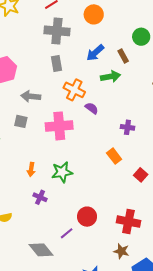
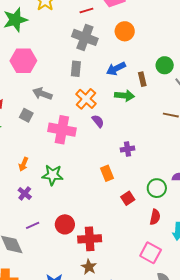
purple cross: (127, 127) -> (127, 149), turned -32
red cross: (128, 222) -> (90, 239), moved, turned -30
purple line: (67, 233) -> (33, 225), moved

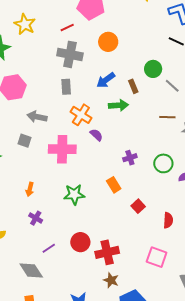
green star: (53, 175) -> (74, 194), moved
green circle: (157, 188) -> (163, 163), moved
pink square: (151, 253) -> (157, 257), moved

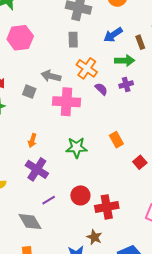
gray arrow: (37, 117) -> (51, 76), moved
purple cross: (130, 158) -> (126, 85), moved
purple cross: (36, 218) -> (37, 169), size x1.6
brown star: (111, 280) -> (94, 237), moved

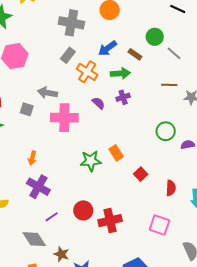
gray rectangle: (73, 40) -> (68, 55), turned 42
brown rectangle: (140, 42) -> (135, 54), turned -32
orange cross: (87, 68) -> (87, 72), moved
green star: (76, 148) -> (91, 161), moved
brown star: (94, 237) -> (61, 254), moved

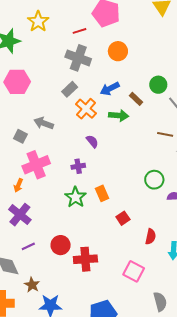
purple cross: (123, 97) -> (78, 166), moved
pink cross: (64, 118) -> (36, 165), moved, turned -32
green star: (91, 161) -> (76, 197), turned 30

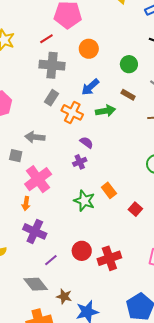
green circle: (158, 85) -> (129, 64), moved
brown rectangle: (136, 99) -> (128, 95), moved
purple cross: (78, 166) -> (80, 162), moved

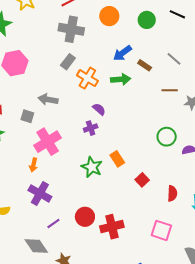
green circle: (129, 64) -> (147, 20), moved
blue arrow: (90, 87) -> (122, 53), moved

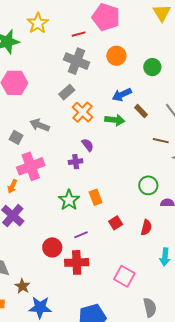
red semicircle: (172, 193) -> (146, 227), moved
purple line: (53, 223) -> (81, 235), moved

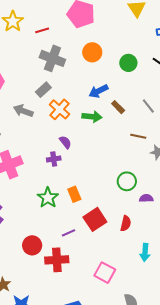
red line: (79, 34) -> (42, 30), moved
gray arrow: (40, 125) -> (23, 111), moved
red square: (116, 223) -> (95, 219), size x1.6
purple line: (81, 235) -> (69, 233), moved

